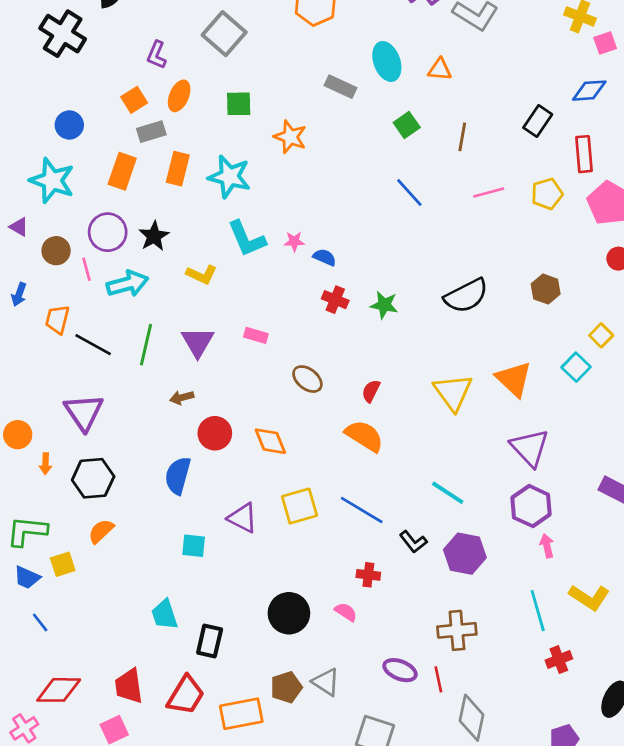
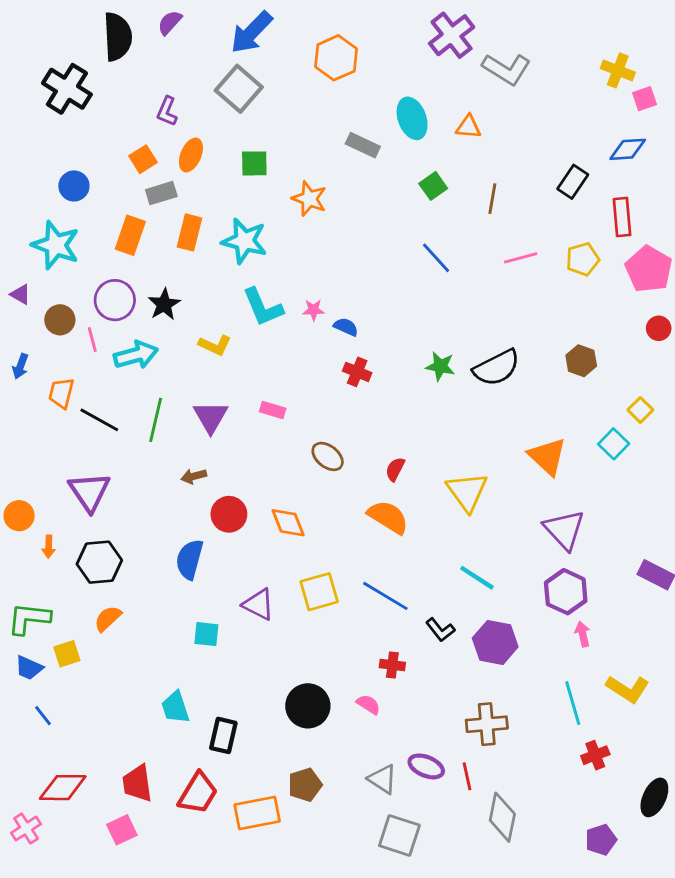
green star: (384, 305) -> (440, 366), moved
yellow triangle: (453, 392) -> (467, 492), moved
gray triangle: (326, 682) -> (383, 779), moved

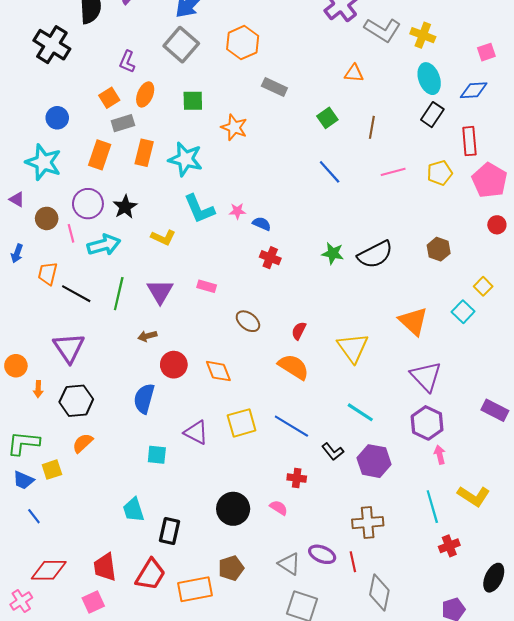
orange hexagon: (336, 58) -> (243, 43), moved
yellow cross: (618, 70) -> (423, 35), moved
cyan ellipse: (412, 118) -> (429, 79), moved

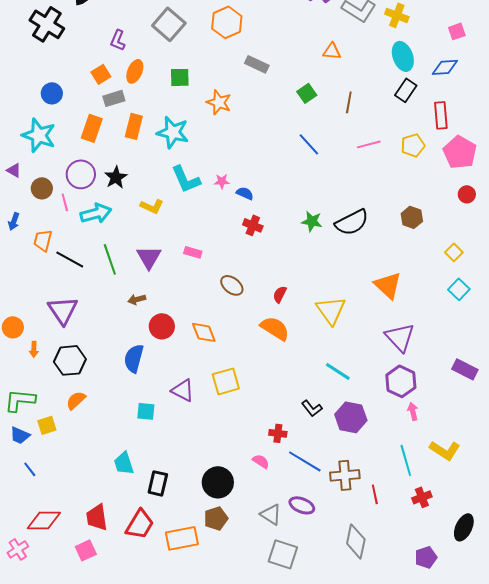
green line: (119, 294) -> (110, 259), turned -32
cyan square: (463, 312) -> (459, 289), moved
blue line: (291, 426) -> (305, 461), moved
black circle: (233, 509) -> (218, 482), moved
red line: (353, 562) -> (375, 494), moved

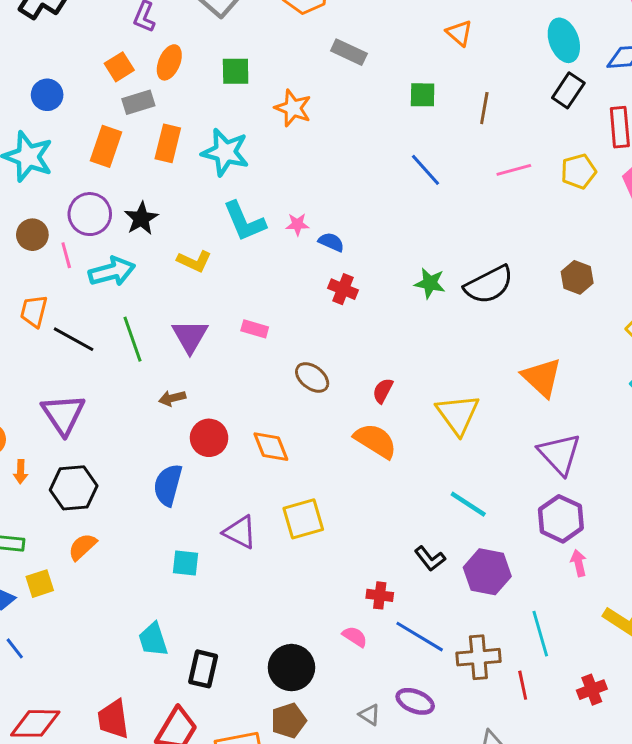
orange triangle: (332, 51) -> (459, 33), turned 36
green square: (307, 93) -> (423, 95), turned 36
cyan line: (406, 460) -> (540, 634), moved
gray triangle: (271, 514) -> (370, 715), size x0.7

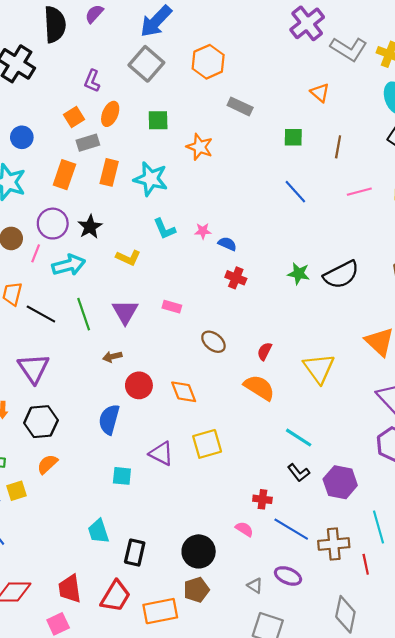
cyan L-shape: (244, 221) -> (164, 229), size x0.7
pink line: (66, 255) -> (36, 253), turned 36
cyan line: (468, 504) -> (299, 438), moved

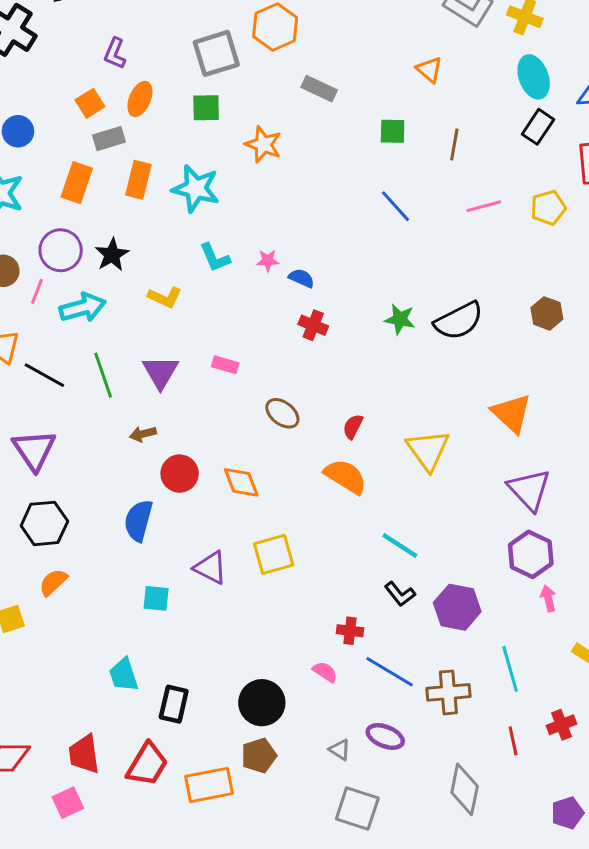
gray square: (146, 64) -> (216, 53), moved, turned 32
red line: (366, 564) -> (513, 741), moved

